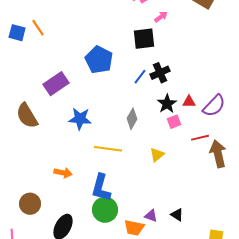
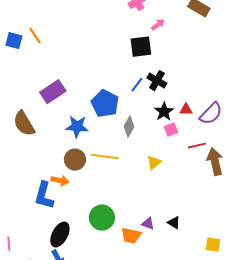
blue pentagon: (99, 60) -> (105, 104), moved
black cross: (160, 73) -> (157, 81), turned -36
blue L-shape: (101, 188) -> (44, 196), moved
brown circle: (30, 204) -> (75, 160), moved

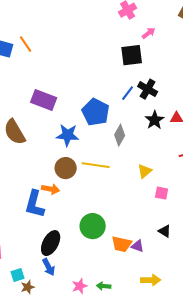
purple rectangle: (53, 92) -> (44, 100), turned 55
pink square: (171, 130) -> (162, 193), moved, turned 32
purple triangle: (148, 224) -> (138, 246), moved

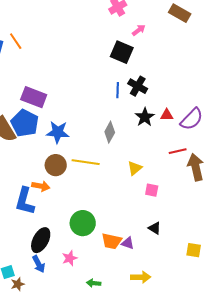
black square: (132, 55) -> (122, 52), turned 30
blue line: (128, 93) -> (118, 90), turned -35
blue pentagon: (96, 112) -> (25, 123), moved
pink star: (80, 286) -> (70, 258), moved

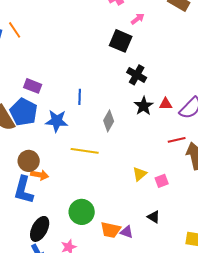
blue line: (118, 90) -> (80, 97), moved
purple rectangle: (34, 97) -> (33, 86), size x0.7
brown circle: (56, 165) -> (29, 161), moved
yellow triangle: (135, 168) -> (140, 174), moved
pink square: (152, 190) -> (162, 181), moved, turned -32

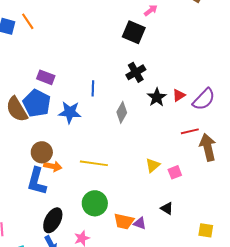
black cross: (137, 75) -> (136, 72), moved, turned 30
red triangle: (166, 104) -> (179, 95), turned -32
yellow line: (85, 151) -> (94, 163), moved

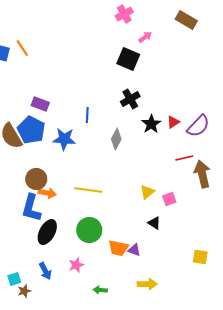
black triangle: (167, 208) -> (154, 223), moved
black ellipse: (53, 220) -> (47, 232), moved

